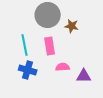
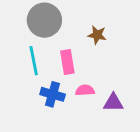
gray circle: (48, 15) -> (44, 20), moved
blue cross: (28, 70) -> (53, 94), moved

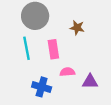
blue cross: (53, 94) -> (42, 87), moved

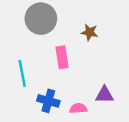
cyan line: (26, 48) -> (22, 73), moved
pink semicircle: (67, 72) -> (78, 108), moved

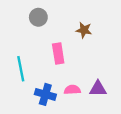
gray circle: (41, 19) -> (38, 17), size x0.6
pink semicircle: (78, 108) -> (72, 90), moved

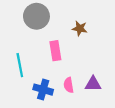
gray circle: (38, 17) -> (36, 16), size x1.5
pink semicircle: (72, 90) -> (69, 85), turned -96

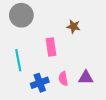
gray circle: (36, 16) -> (21, 15), moved
blue cross: (43, 90) -> (40, 83), turned -36

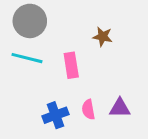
cyan line: (18, 60) -> (27, 58), moved, turned -65

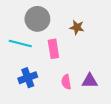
gray circle: (30, 21) -> (37, 19), moved
blue cross: (56, 115) -> (28, 78), moved

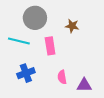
purple triangle: (90, 81) -> (84, 85), moved

